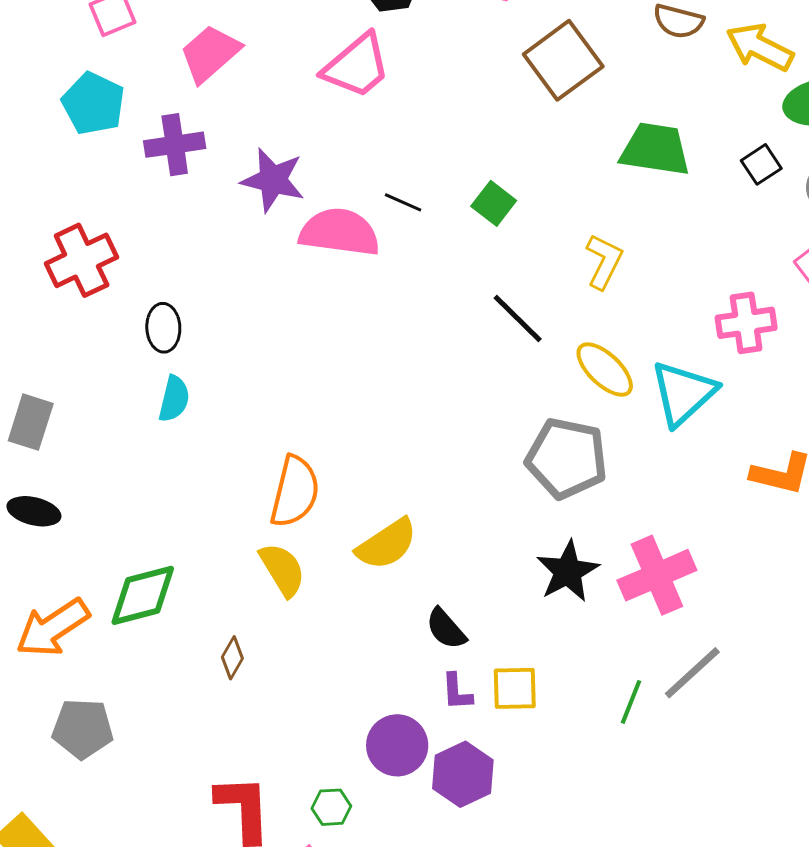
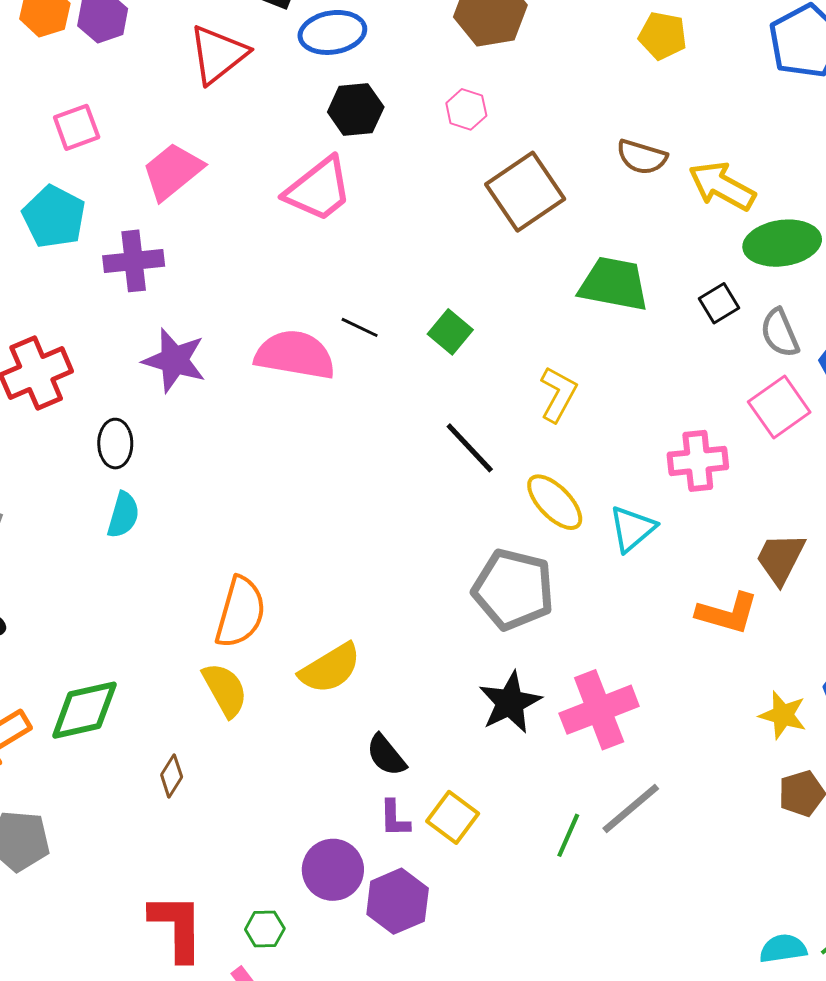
purple star: (273, 180) -> (174, 360), moved
cyan triangle: (683, 393) -> (632, 529), size x0.7
yellow square: (515, 688) -> (453, 817), turned 36

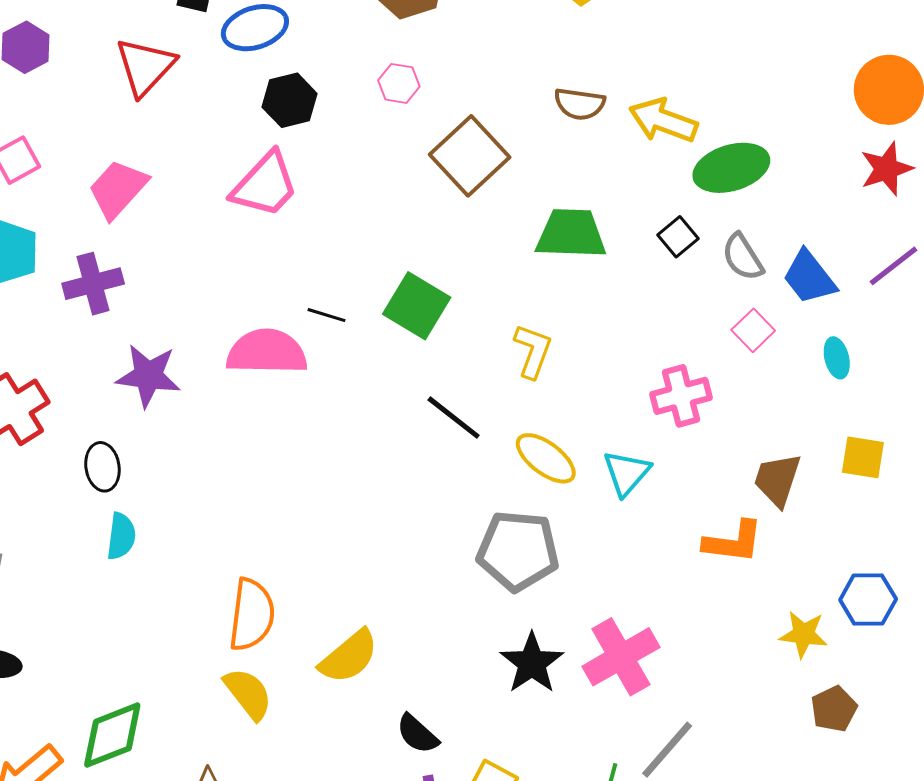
green square: (450, 332) -> (417, 306), size x1.5
pink square: (779, 407) -> (753, 330), size x0.7

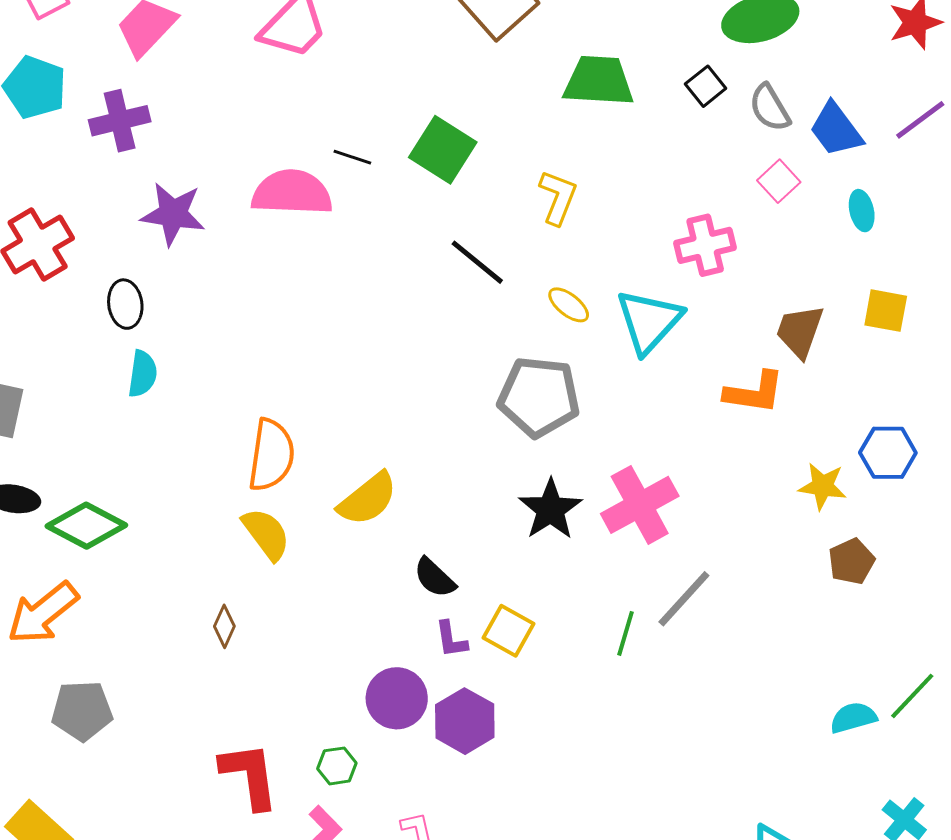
yellow ellipse: (546, 458) -> (569, 305), size x0.7
cyan triangle: (626, 473) -> (649, 321), size x1.4
green diamond: (112, 735) -> (86, 526), moved, turned 48

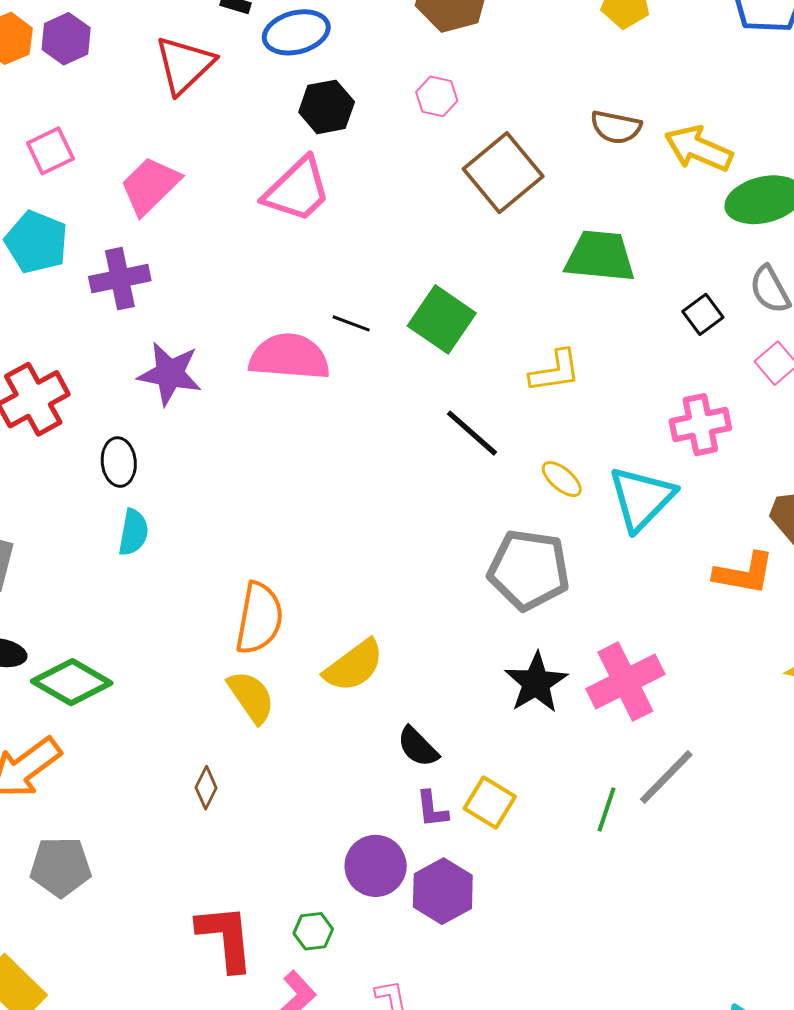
black square: (706, 86) -> (703, 314), moved
yellow L-shape: (558, 197) -> (555, 371), turned 58

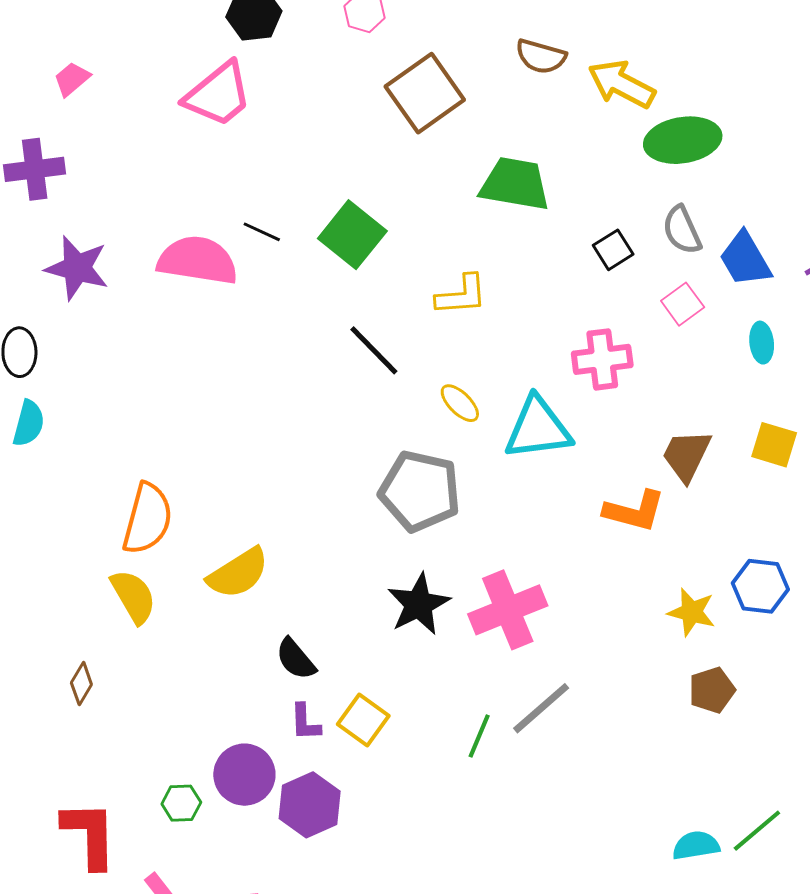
pink trapezoid: (150, 186) -> (72, 79), size x0.6
cyan triangle: (642, 498) -> (538, 428), turned 34
green hexagon: (313, 931) -> (181, 803), moved

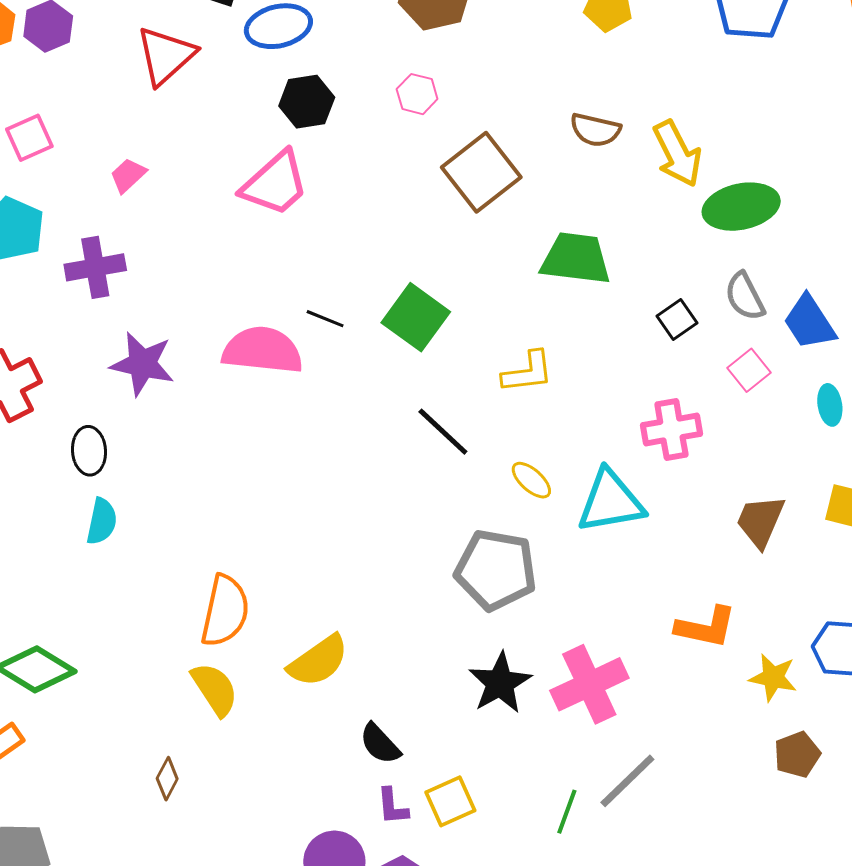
yellow arrow: (622, 84) -> (677, 154), turned -142
orange L-shape: (634, 511) -> (706, 627), moved
yellow square: (363, 720) -> (450, 801), turned 33

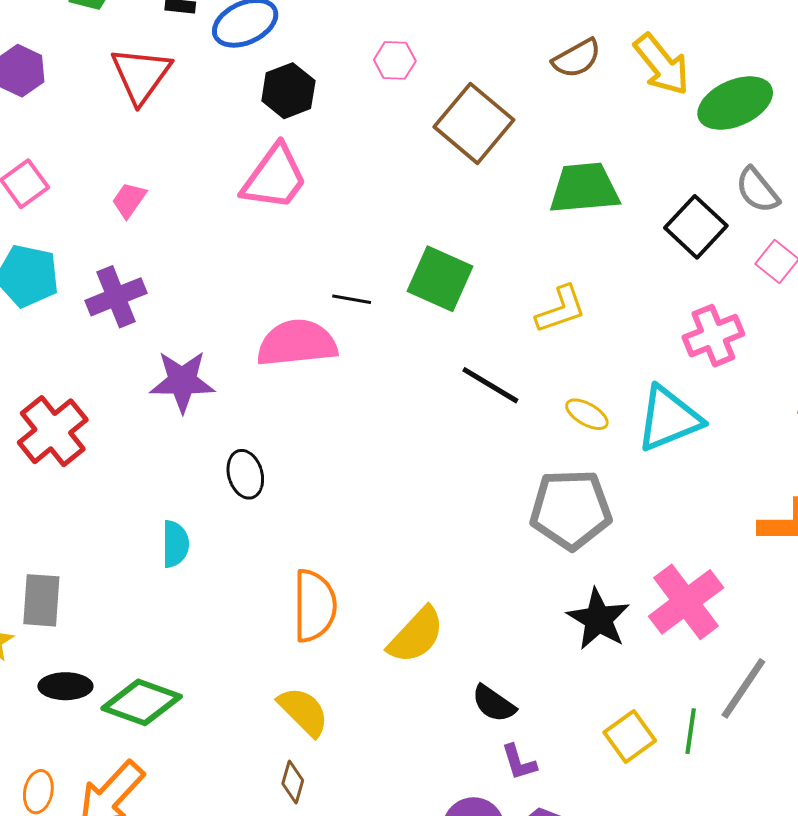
brown semicircle: (595, 130) -> (577, 58), turned -30
black square: (677, 319) -> (696, 227), size x1.5
black ellipse: (89, 451) -> (245, 474), moved
yellow semicircle: (215, 689) -> (303, 711), moved
yellow square: (450, 801) -> (630, 737), moved

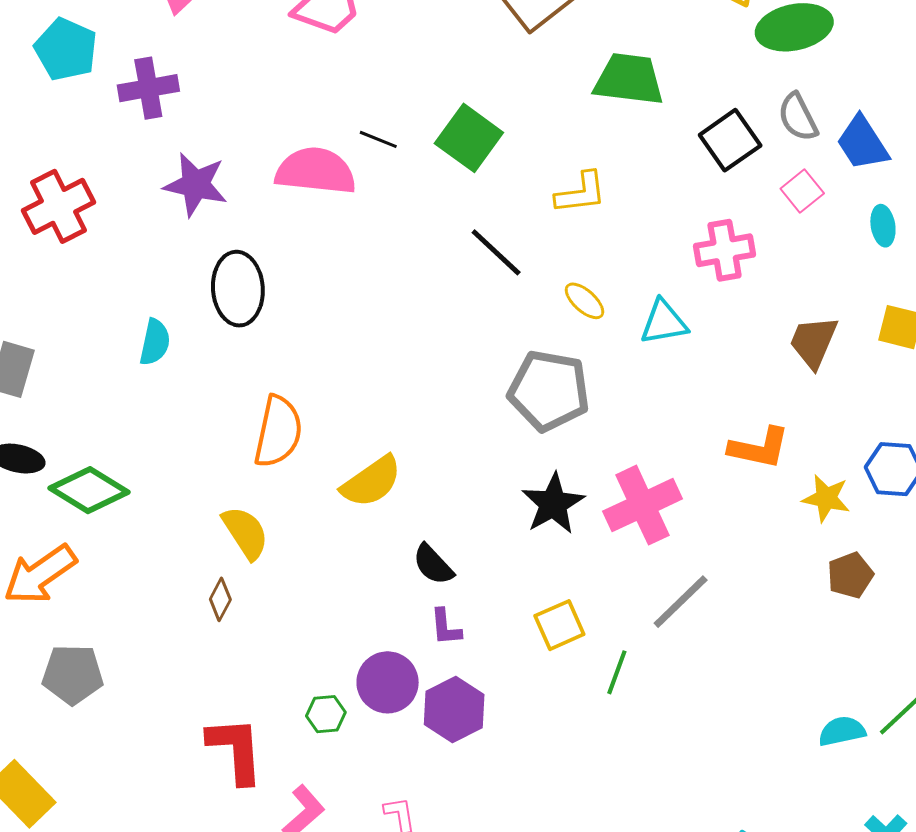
cyan triangle: (669, 419) -> (664, 322), size x0.7
black ellipse: (245, 474) -> (238, 289), size x1.5
green line: (691, 731) -> (617, 672), moved

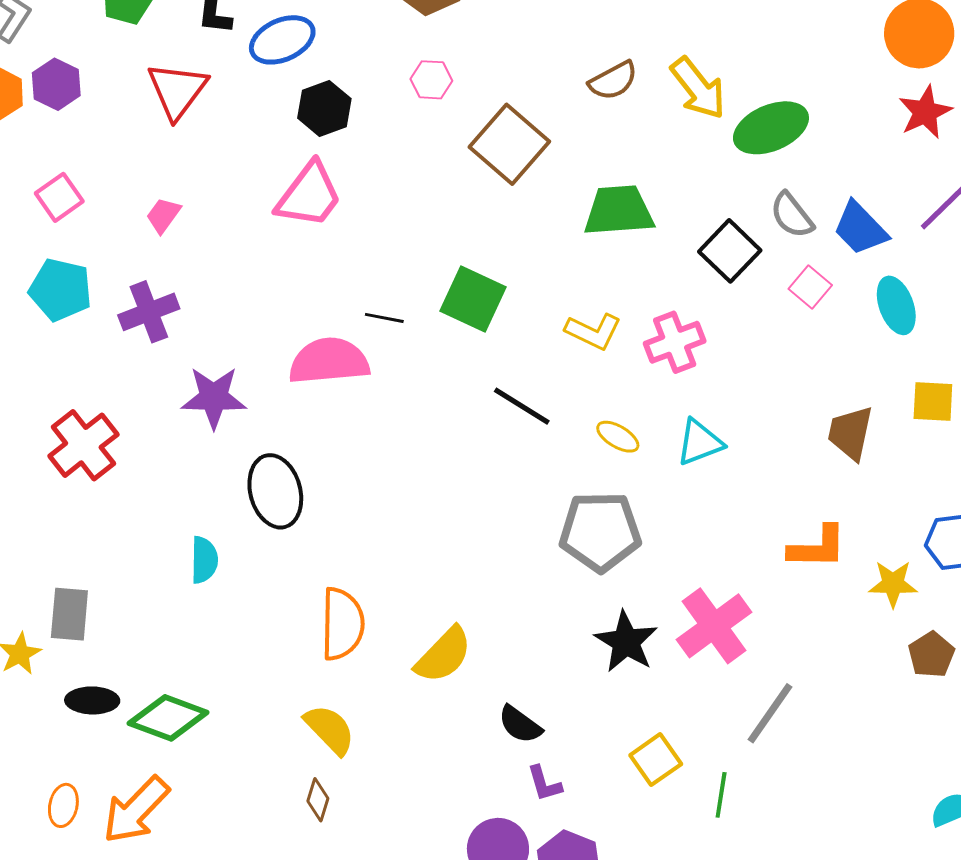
yellow L-shape: (581, 193) -> (593, 331), turned 44
cyan ellipse: (883, 226) -> (896, 305), size x1.4
pink cross: (725, 250) -> (675, 342), moved

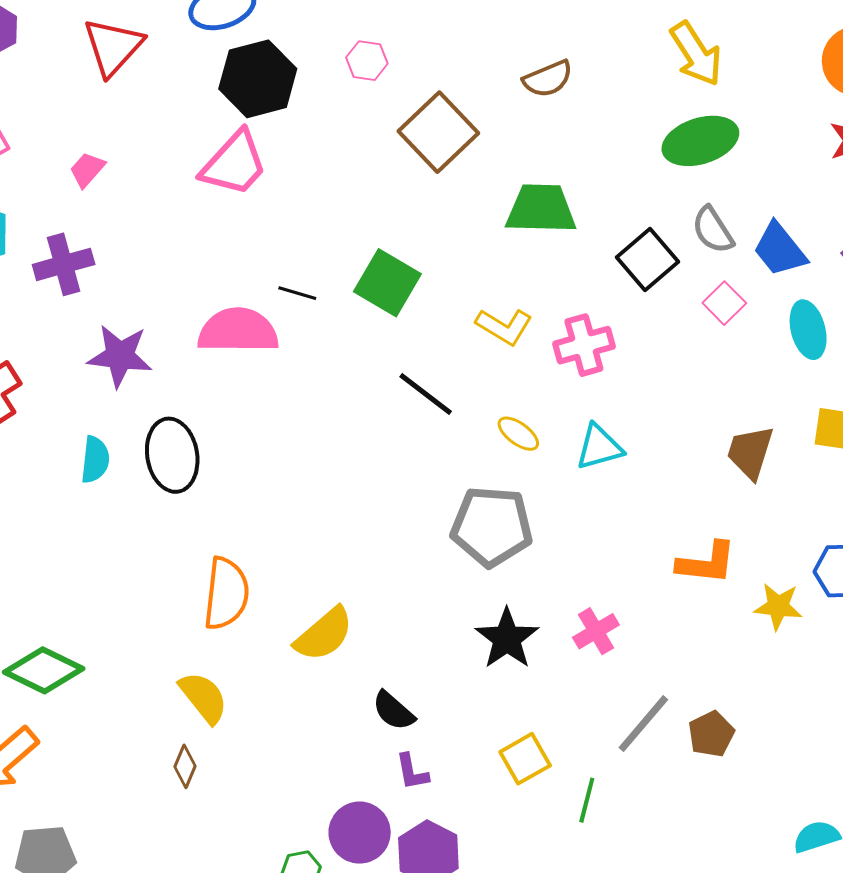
yellow arrow: (698, 88) -> (696, 54), moved
black hexagon: (324, 108) -> (258, 79), size x1.4
cyan semicircle: (204, 560) -> (95, 460), moved
pink cross: (714, 626) -> (596, 631), size x0.6
brown pentagon: (931, 655) -> (711, 734), moved

